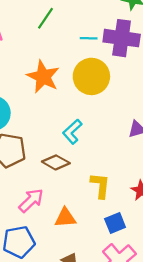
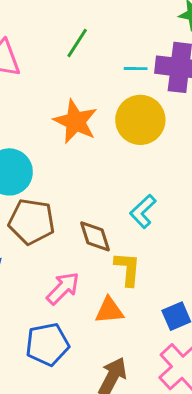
cyan L-shape: (72, 132) -> (143, 211), moved
brown diamond: (56, 162) -> (95, 236), turned 44
yellow L-shape: (100, 186) -> (128, 269), moved

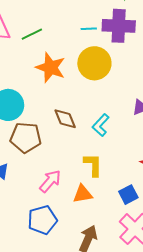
green line: (77, 43) -> (32, 34), moved, turned 35
brown diamond: (95, 236) -> (65, 119), moved

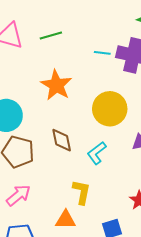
green line: (32, 34) -> (51, 35), moved
yellow circle: (94, 63) -> (110, 109), moved
pink arrow: (50, 181) -> (18, 195), moved

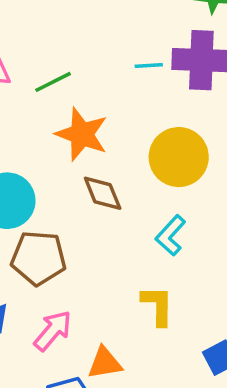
green line: (51, 35) -> (53, 82), moved
brown diamond: (62, 140) -> (103, 193), moved
orange triangle: (66, 220) -> (105, 363), moved

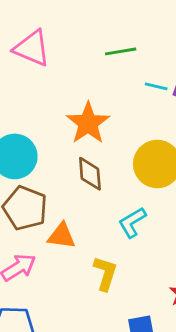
green line: (53, 82) -> (121, 51), moved
orange triangle: (105, 363) -> (62, 236), moved

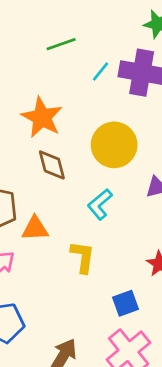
cyan line: (156, 86) -> (100, 71), turned -55

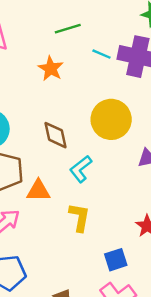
cyan line: (100, 71) -> (102, 54), turned 72
orange star: (42, 117) -> (51, 69), moved, size x0.7
cyan L-shape: (100, 204) -> (81, 169), moved

